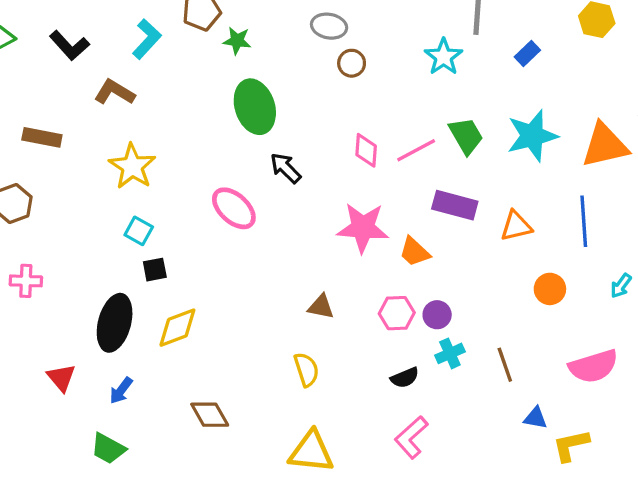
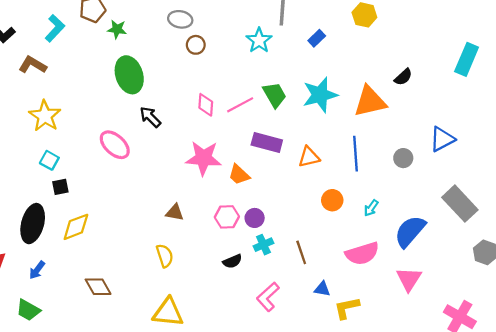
cyan arrow: (621, 286) -> (371, 208), moved
pink L-shape: (411, 437) -> (268, 297), moved

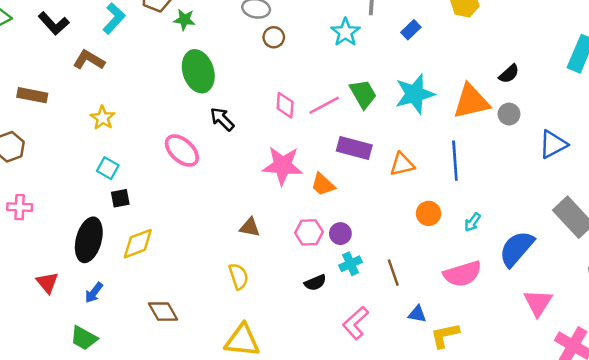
yellow star: (45, 116) -> (103, 118), size x0.7
gray circle: (403, 158) -> (509, 114), moved
pink triangle: (409, 279) -> (538, 303), moved

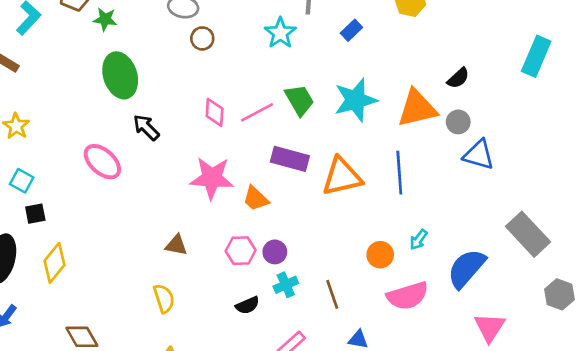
blue triangle: (553, 144) -> (479, 155), moved, turned 44
orange triangle: (402, 164) -> (342, 177), size x1.5
orange circle: (428, 213) -> (380, 255), moved
yellow diamond: (138, 244) -> (54, 263), turned -30

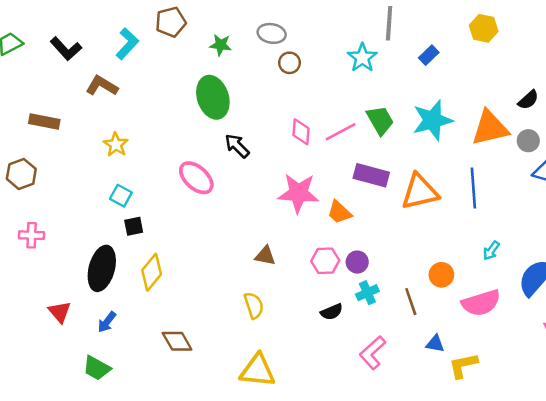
green star: (105, 19) -> (221, 45), moved
orange circle: (380, 255) -> (441, 275), moved

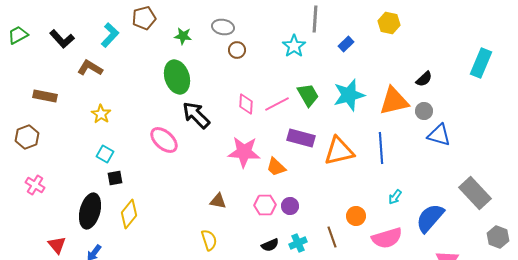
black arrow: (237, 146) -> (196, 115), size x1.4
pink cross: (32, 235) -> (35, 185), turned 30
cyan cross: (367, 293) -> (298, 243), moved

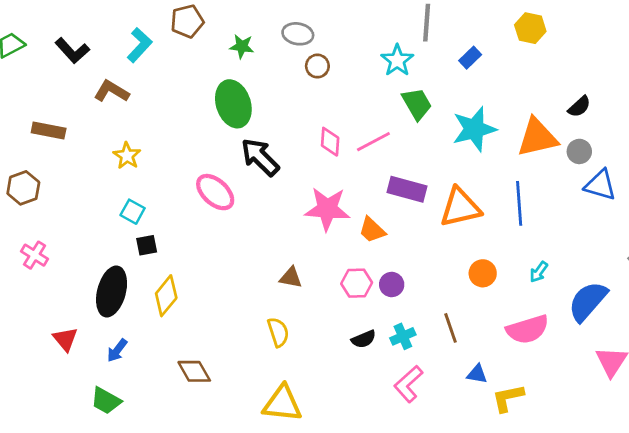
green trapezoid: (308, 95) -> (417, 104), moved
orange circle: (356, 216) -> (483, 273), moved

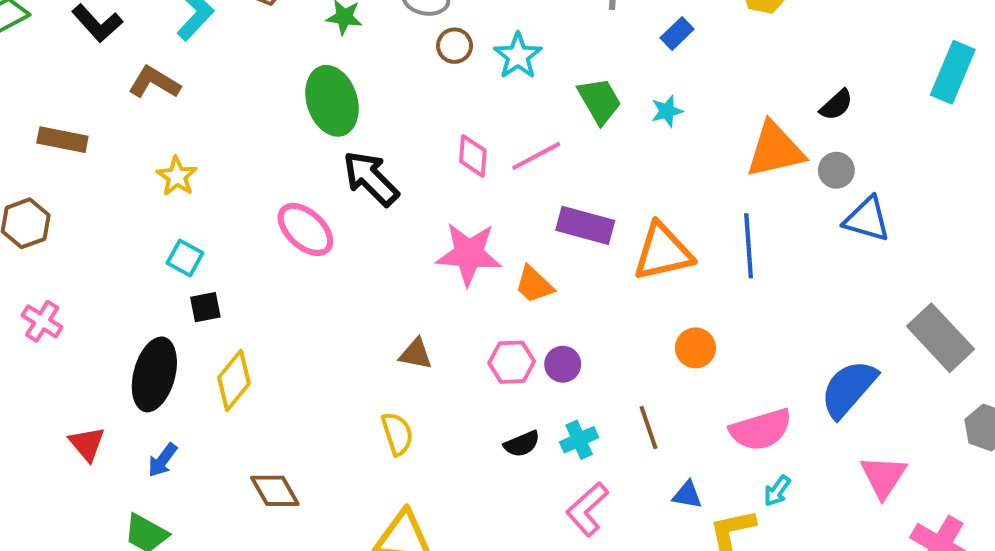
cyan star: (397, 60) -> (518, 56), moved
cyan star: (474, 129) -> (667, 111), moved, size x0.5
cyan arrow: (539, 272) -> (777, 491), moved

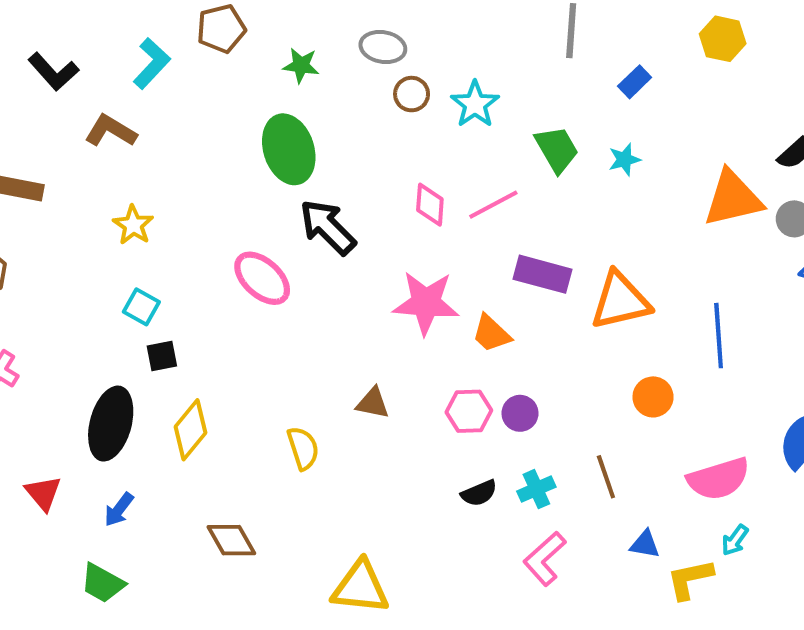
blue line: (749, 246) -> (719, 336), moved
yellow semicircle: (397, 434) -> (303, 448), moved

